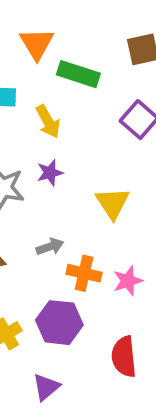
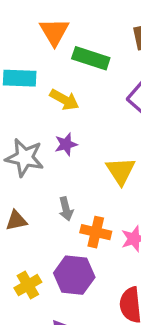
yellow arrow: (48, 121) -> (64, 100), turned -32
gray arrow: (50, 247) -> (66, 209), turned 95

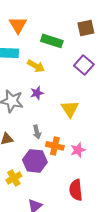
orange triangle: (54, 32) -> (18, 25), moved
purple hexagon: (74, 275) -> (35, 161), moved

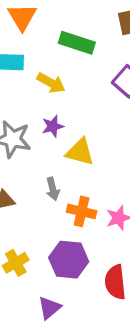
yellow triangle: (70, 109) -> (80, 152), moved, turned -42
purple hexagon: (35, 161) -> (69, 260), moved

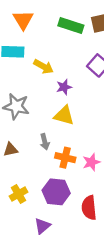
green rectangle: (77, 43) -> (71, 26), moved
purple star: (53, 126) -> (64, 87), moved

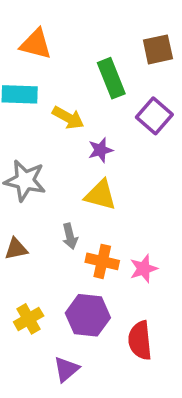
orange triangle: (23, 20) -> (36, 44), turned -45
green rectangle: (71, 26) -> (111, 78), moved, turned 50

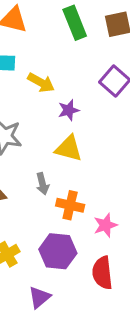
green rectangle: (111, 78) -> (75, 23), moved
pink star: (144, 269) -> (105, 225), moved

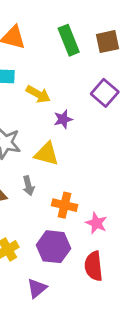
yellow triangle: (69, 149) -> (46, 154), moved
gray arrow: (43, 184) -> (28, 186), moved
pink star: (105, 225) -> (96, 223), turned -30

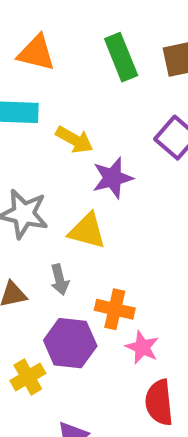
purple star: (63, 119) -> (113, 178), size x1.4
pink star: (96, 223) -> (142, 347), moved
purple hexagon: (53, 247) -> (70, 343), moved

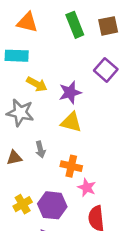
yellow arrow: (74, 140) -> (37, 84), moved
yellow triangle: (87, 231) -> (71, 122), moved
purple hexagon: (70, 343) -> (52, 205), moved

